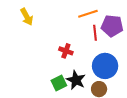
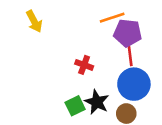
purple pentagon: (112, 26) -> (128, 33), moved
red line: (95, 33) -> (130, 56), moved

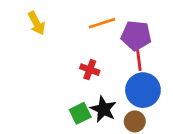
orange line: (112, 18) -> (102, 23), moved

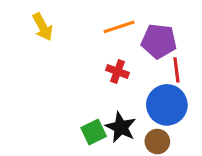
red line: (139, 60) -> (176, 70), moved
red cross: (90, 70) -> (118, 71), moved

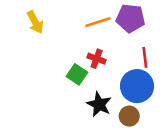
purple pentagon: (159, 41) -> (130, 18), moved
green square: (94, 132) -> (77, 74), moved, turned -30

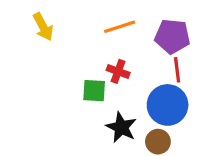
purple pentagon: (130, 18) -> (172, 36), moved
green square: (77, 74) -> (94, 91), turned -30

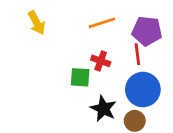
red line: (177, 70) -> (137, 54), moved

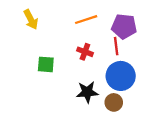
green square: (80, 77) -> (46, 64), moved
black star: (103, 109) -> (87, 92), turned -30

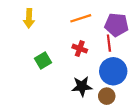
yellow arrow: (31, 20) -> (29, 18), turned 30
green square: (46, 64) -> (43, 60), turned -35

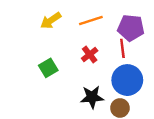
yellow arrow: (29, 18) -> (51, 21), moved, turned 54
red cross: (80, 49) -> (90, 55), turned 32

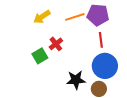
purple pentagon: (131, 28) -> (98, 15), moved
red cross: (90, 55) -> (56, 44), moved

